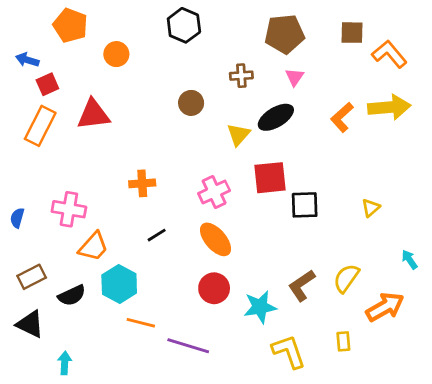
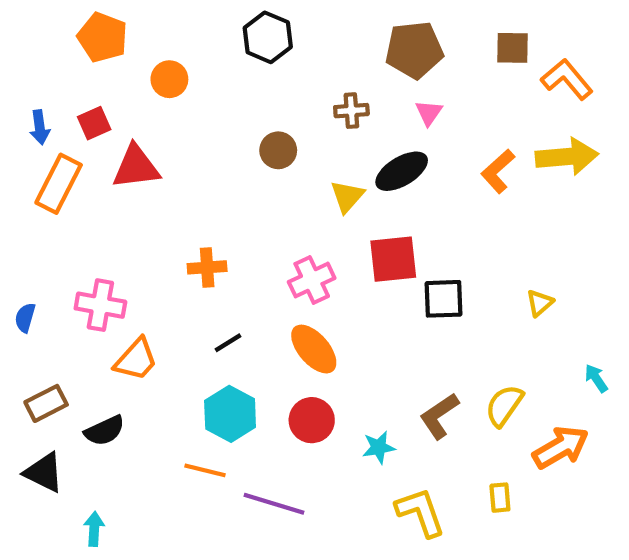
blue arrow: (27, 60) -> (40, 127), moved, turned -115
red square: (47, 84) -> (94, 123), moved
cyan hexagon: (119, 284) -> (230, 414), moved
cyan star: (260, 307) -> (379, 447), size x0.7

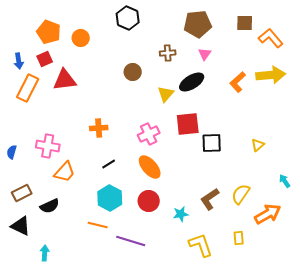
orange pentagon: (102, 37) -> (49, 32), moved

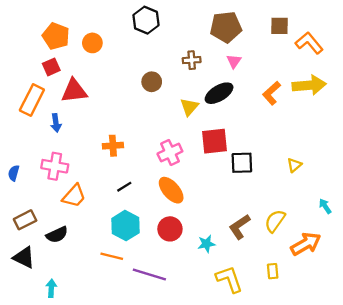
blue arrow: (19, 61) -> (56, 123), moved

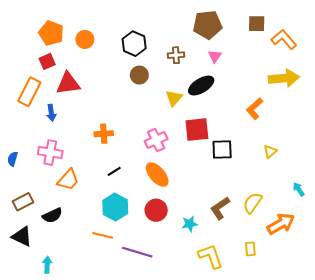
black hexagon: (146, 20) -> (134, 44), moved
orange L-shape: (272, 93) -> (255, 109), moved

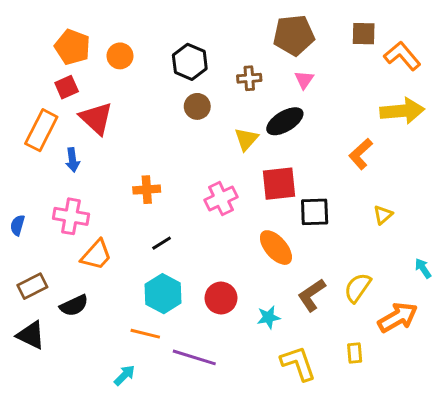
red triangle: (68, 83) -> (96, 118), turned 50
orange ellipse: (157, 175) -> (276, 248), moved
cyan arrow: (47, 265) -> (124, 375), moved, turned 42

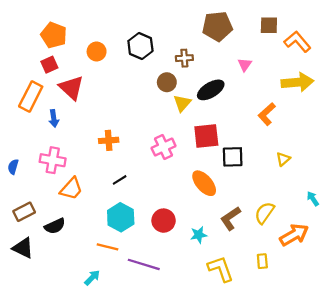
orange circle: (120, 56) -> (97, 52), moved
pink triangle: (304, 80) -> (245, 65), moved
brown circle: (197, 106) -> (167, 82), moved

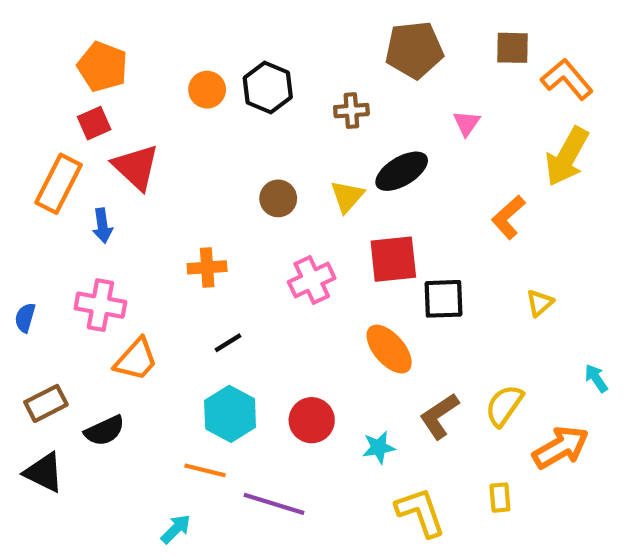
orange circle: (97, 52) -> (207, 90), moved
brown circle: (167, 82) -> (278, 198), moved
yellow arrow: (297, 82) -> (567, 157), turned 124

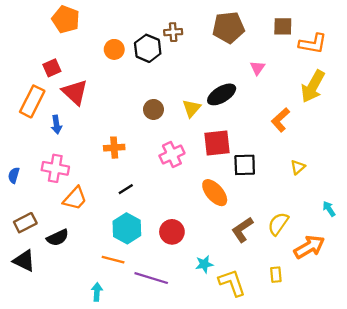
orange pentagon: (102, 67) -> (66, 19), moved
orange L-shape: (567, 79) -> (313, 44), turned 140
brown cross: (351, 111) -> (173, 32), moved
cyan star: (379, 447) -> (204, 264), moved
cyan arrow: (176, 529) -> (97, 292), turned -42

